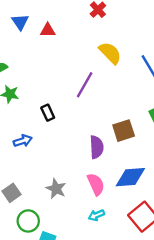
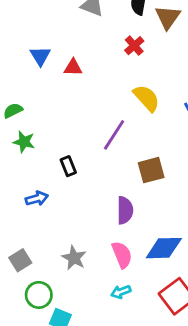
brown square: (124, 131) -> (151, 170), moved

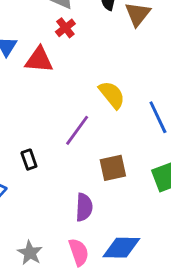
red cross: (134, 46) -> (65, 28), moved
red triangle: (73, 67) -> (39, 60), size x1.5

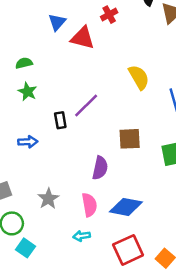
purple line: (77, 130) -> (86, 105), moved

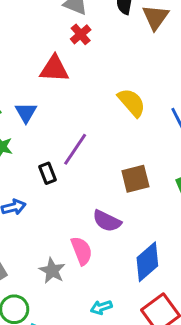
blue triangle: (57, 22) -> (26, 112), moved
purple semicircle: (100, 168) -> (107, 221), turned 115
pink semicircle: (89, 205) -> (82, 251), moved
blue diamond: (126, 207) -> (147, 262), turned -40

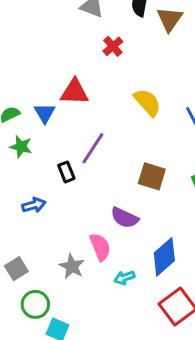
red cross: (81, 34) -> (113, 46), moved
red triangle: (54, 69) -> (74, 92), moved
brown square: (135, 179) -> (152, 176), turned 32
cyan arrow: (101, 307) -> (124, 278), moved

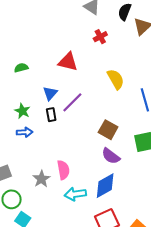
blue triangle: (45, 113) -> (50, 93), moved
green star: (21, 147) -> (22, 111), moved
purple semicircle: (125, 218) -> (111, 156), moved
cyan arrow: (124, 278) -> (75, 194), size x1.5

